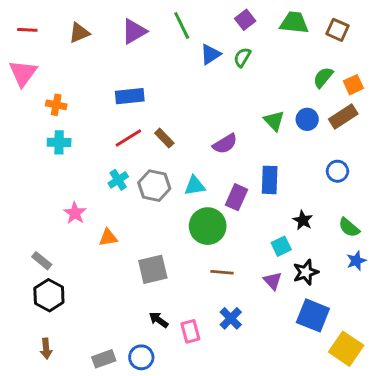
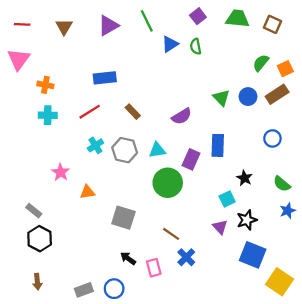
brown triangle: (79, 33) -> (64, 27), turned -36
green semicircle: (242, 57) -> (196, 46), turned -42
red line: (128, 138) -> (90, 112), moved
gray square: (153, 269) -> (123, 218), turned 30
brown line: (222, 272) -> (171, 234), moved, turned 30

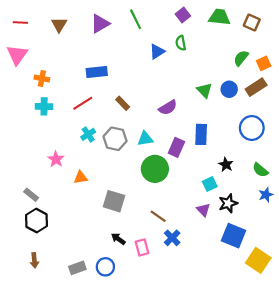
blue triangle: (170, 44) -> (157, 52), moved
blue circle: (272, 138) -> (252, 128), size x1.5

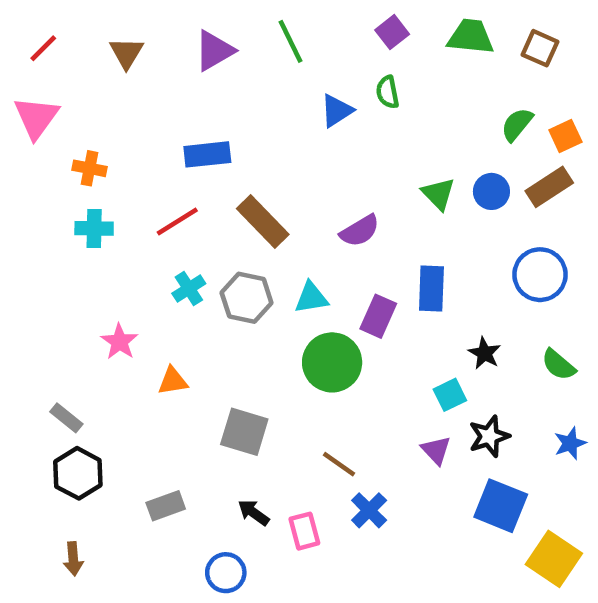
red line: (20, 22) -> (43, 48), turned -48
brown rectangle: (123, 103) -> (263, 221), size x1.6
blue star: (266, 195) -> (570, 443), moved
gray rectangle: (77, 268) -> (166, 506), moved

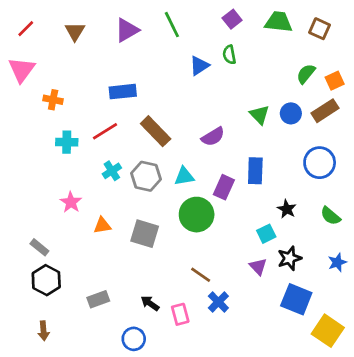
cyan cross: (94, 228) -> (67, 142), moved
gray square: (244, 432) -> (145, 234), moved

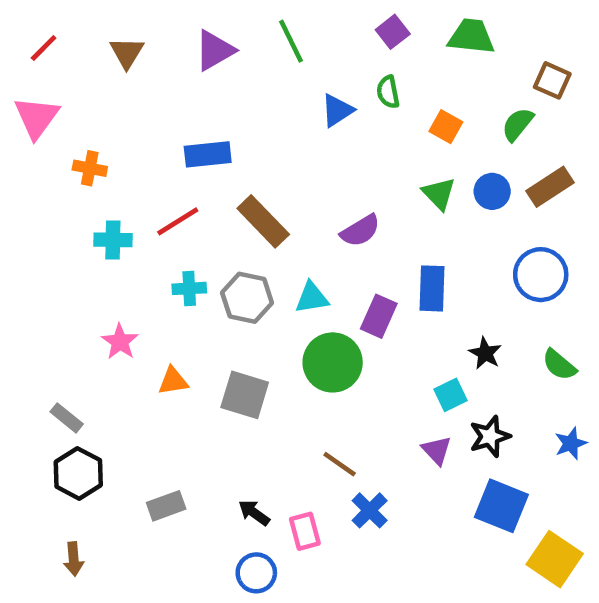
brown square: (320, 29) -> (552, 80), moved
orange square: (335, 81) -> (446, 127), moved, turned -36
cyan cross: (112, 171) -> (189, 288), turned 30
blue circle: (134, 339) -> (256, 573), moved

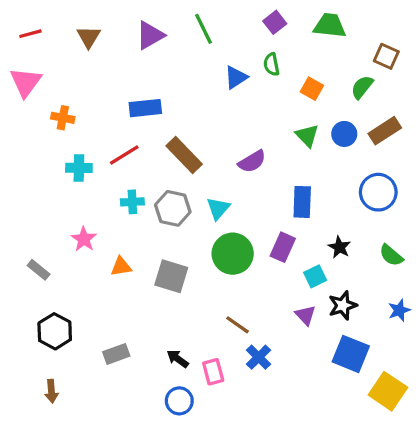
red line: (44, 48) -> (30, 34), turned 30
cyan triangle: (312, 298) -> (218, 208), turned -40
purple rectangle: (379, 316) -> (283, 247), moved
gray rectangle: (67, 418) -> (39, 270), moved

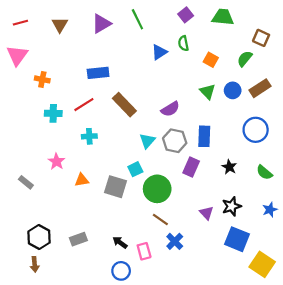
gray hexagon: (173, 208) -> (175, 141), moved
green circle: (233, 254) -> (157, 189), moved
cyan square: (315, 276) -> (135, 169), moved
black hexagon: (55, 331) -> (39, 237), moved

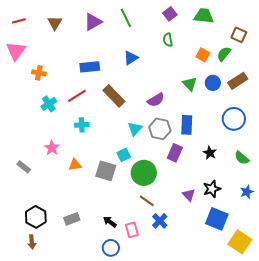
blue triangle: (159, 52) -> (131, 58), moved
orange square: (211, 60) -> (203, 55), moved
cyan cross: (53, 113) -> (49, 104), turned -35

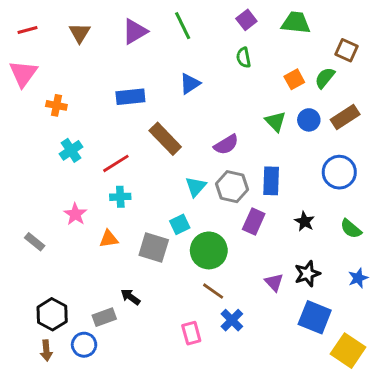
orange square: (203, 55) -> (294, 79), turned 32
red line: (77, 96) -> (116, 163), moved
cyan cross: (82, 125) -> (120, 197), moved
black arrow: (110, 222) -> (130, 297), moved
blue circle: (111, 248) -> (84, 345), moved

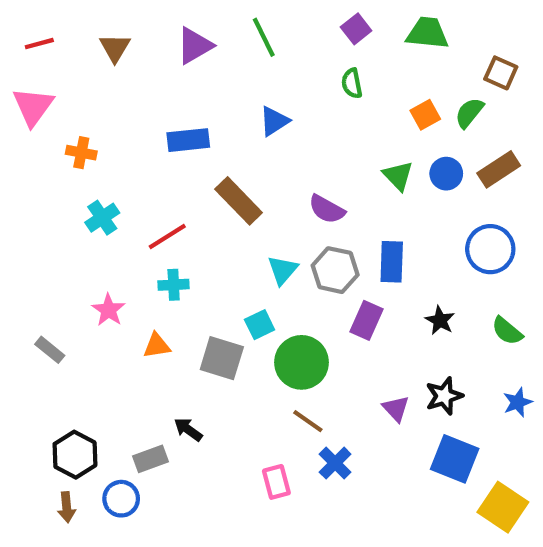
purple semicircle: (226, 145) -> (327, 209), turned 60

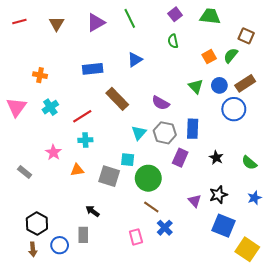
pink triangle: (33, 106) -> (16, 107), moved
blue circle: (490, 249) -> (234, 109), moved
cyan square: (260, 325) -> (128, 160), turned 32
gray rectangle: (150, 459) -> (83, 235), moved, turned -70

